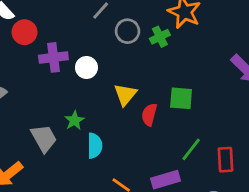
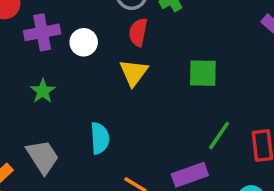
red semicircle: (149, 115) -> (138, 32), moved
green star: (74, 120) -> (43, 91), moved
gray trapezoid: (44, 138) -> (43, 157), moved

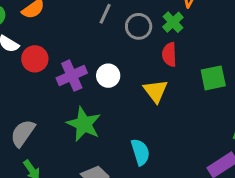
red semicircle: (138, 32) -> (169, 54), moved
green star: (43, 91) -> (84, 124), size x1.6

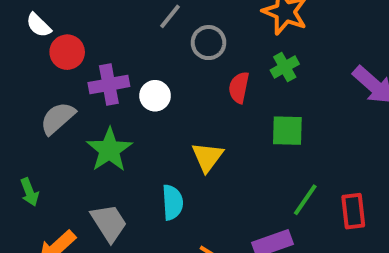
green cross: (173, 22) -> (285, 67), moved
yellow triangle: (156, 91) -> (207, 157), moved
gray semicircle: (23, 133) -> (58, 118), moved

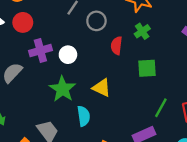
red circle: (67, 52) -> (23, 22), moved
green star: (109, 150) -> (62, 89), moved
yellow triangle: (207, 157) -> (102, 88), turned -36

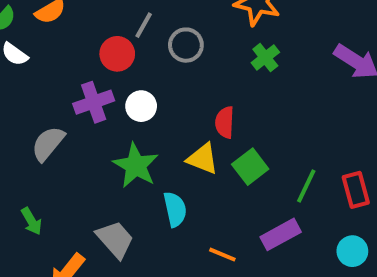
red circle: (23, 22) -> (117, 54), moved
red semicircle: (117, 46) -> (225, 122), moved
green square: (147, 68) -> (250, 167), moved, turned -30

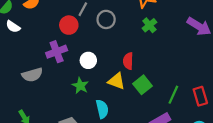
white circle: (141, 106) -> (88, 60), moved
gray semicircle: (48, 144) -> (32, 75), turned -144
green star: (136, 166) -> (80, 86), size x0.7

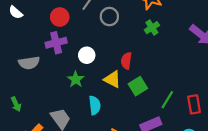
red circle: (69, 25) -> (60, 17), moved

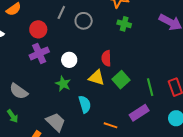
green cross: (152, 28) -> (124, 24), turned -32
gray semicircle: (29, 63) -> (19, 91), moved, turned 54
green line: (167, 100) -> (150, 87), turned -36

